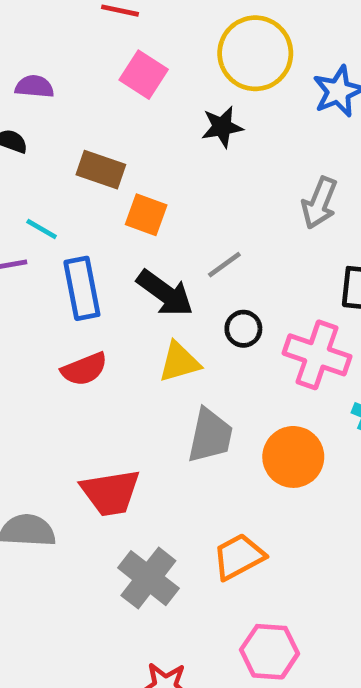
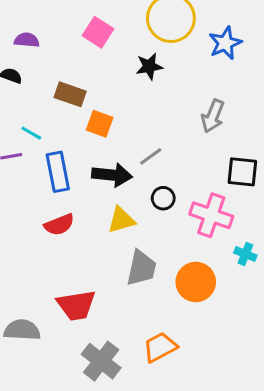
black arrow: (165, 293) -> (112, 175), turned -30

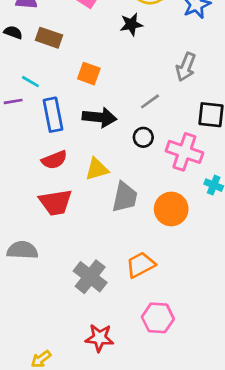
brown rectangle: (70, 94) -> (49, 38), moved
gray line: (151, 156) -> (150, 101), moved
yellow triangle: (121, 220) -> (97, 169), moved
red trapezoid: (76, 305) -> (56, 202), moved

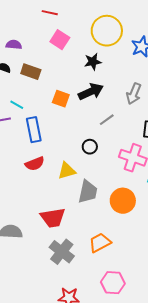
black arrow: (99, 117) -> (91, 92), moved, turned -30
black circle: (143, 137) -> (90, 147), moved
red trapezoid: (56, 202) -> (53, 218), moved

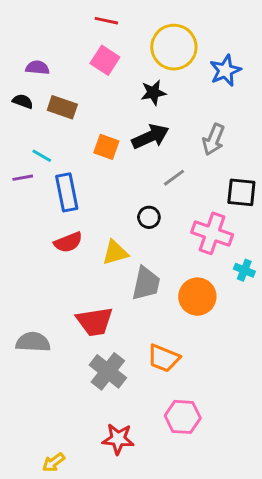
red line: (50, 13) -> (106, 21), moved
orange trapezoid: (100, 243) -> (164, 358), turned -130

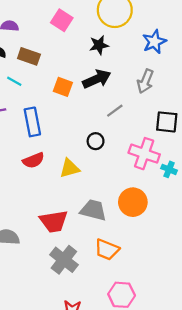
blue star: (225, 71) -> (154, 42), moved
cyan line: (42, 156) -> (14, 81), moved
cyan cross: (244, 270) -> (169, 169), moved
gray trapezoid: (146, 283) -> (93, 210), moved, turned -88

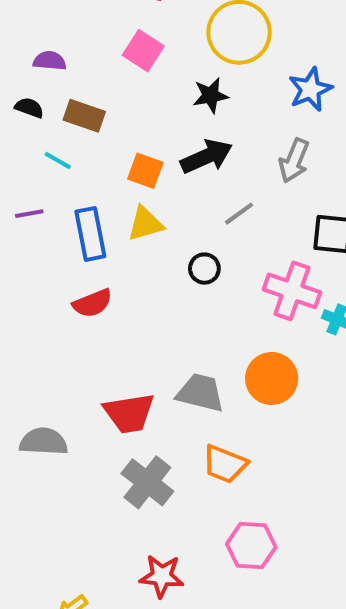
yellow triangle: (70, 168) -> (145, 224), moved

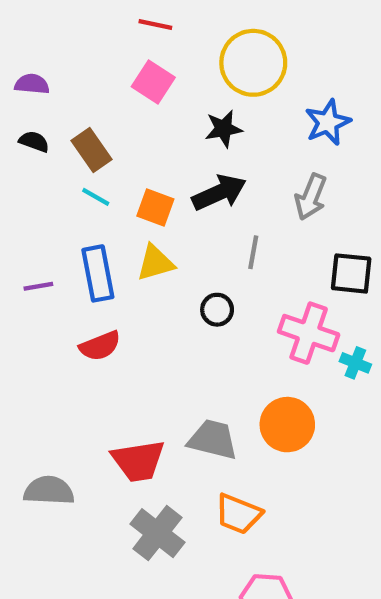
purple semicircle: (50, 61) -> (32, 84), moved
brown rectangle: (84, 116) -> (92, 150), turned 36
cyan line: (58, 161) -> (96, 197), moved
purple line: (29, 214) -> (38, 286), moved
gray line: (239, 214) -> (253, 252), turned -44

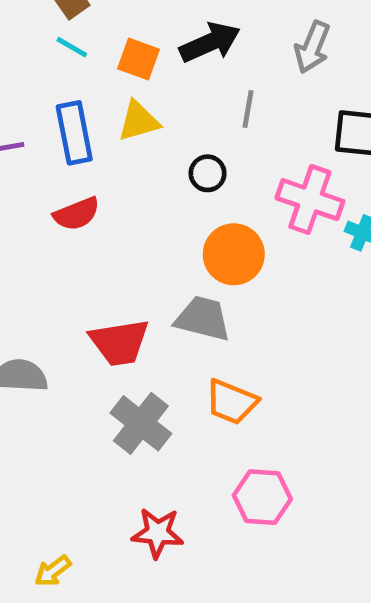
orange circle: (287, 425) -> (234, 254), moved

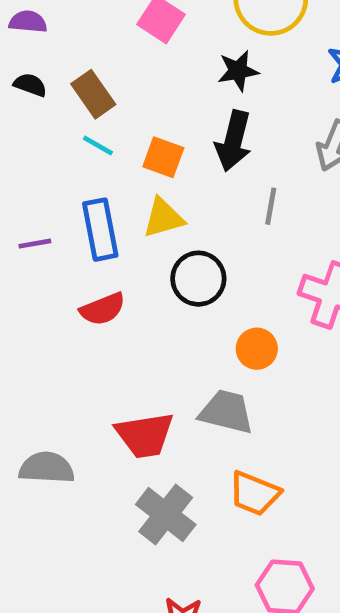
black arrow: (210, 42) -> (233, 141), turned 128
black circle: (208, 173) -> (198, 279), moved, size x1.5
orange circle: (234, 254) -> (257, 349), size x0.7

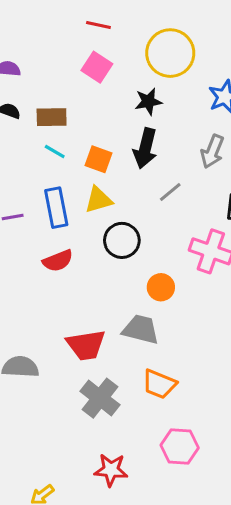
brown rectangle: (93, 94) -> (52, 117), turned -56
gray line: (271, 206) -> (170, 192), turned 40

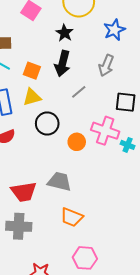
black star: (148, 101) -> (64, 33), turned -30
orange circle: (161, 287) -> (77, 142), moved
gray cross: (100, 398) -> (19, 226), moved, turned -35

